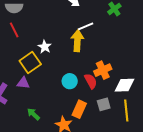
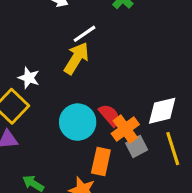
yellow arrow: (77, 41) -> (76, 58), turned 40
orange cross: (103, 70) -> (125, 129), moved
cyan circle: (70, 81) -> (78, 122), size x1.5

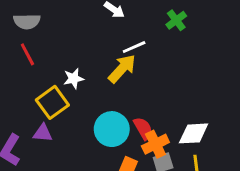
white star: (29, 78) -> (74, 79), turned 30

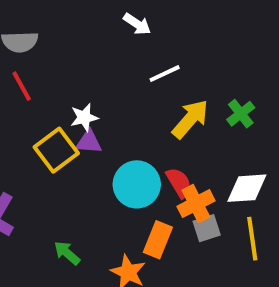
green cross: (176, 20) -> (241, 114), moved
yellow arrow: (122, 69) -> (190, 119), moved
purple triangle: (43, 133) -> (89, 142), moved

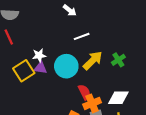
cyan circle: (137, 184) -> (66, 66), moved

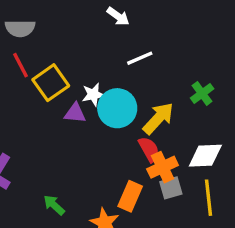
white star: (39, 55) -> (93, 95), moved
yellow arrow: (93, 60) -> (158, 118), moved
yellow square: (24, 71) -> (51, 83), moved

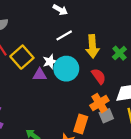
white line: (140, 58) -> (64, 35), moved
yellow arrow: (158, 118) -> (92, 46), moved, turned 140
red semicircle: (149, 149) -> (99, 76), moved

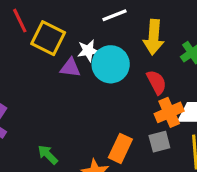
yellow square: (22, 57) -> (48, 38), turned -30
orange cross: (99, 103) -> (169, 112), moved

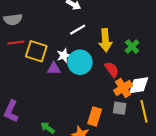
red line: (20, 21) -> (16, 43), turned -63
gray square: (159, 142) -> (120, 108), turned 32

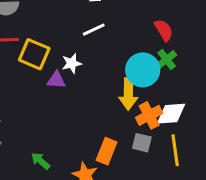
yellow arrow: (105, 40) -> (128, 94), moved
cyan circle: (80, 62) -> (143, 70), moved
red semicircle: (112, 69) -> (164, 30), moved

